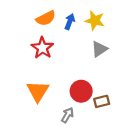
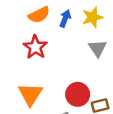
yellow star: (95, 21) -> (93, 17), turned -30
gray triangle: (99, 49) -> (98, 48), turned -30

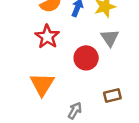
red circle: (78, 94) -> (86, 58), moved

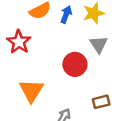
red star: (47, 37) -> (19, 42), moved

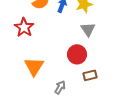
red circle: (75, 64) -> (77, 54), moved

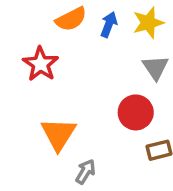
gray arrow: (60, 87) -> (85, 172), moved

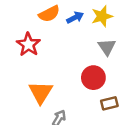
blue arrow: (109, 24) -> (75, 17), turned 42

